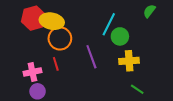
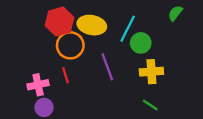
red hexagon: (33, 18) -> (60, 21), moved
yellow ellipse: (52, 21) -> (92, 25), moved
green line: (137, 89) -> (150, 105), moved

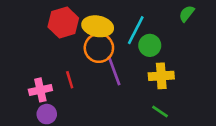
orange circle: (70, 45) -> (99, 48), moved

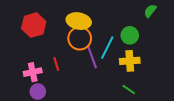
red hexagon: (63, 22) -> (34, 25), moved
cyan line: (136, 30) -> (107, 48), moved
green circle: (150, 45) -> (130, 35), moved

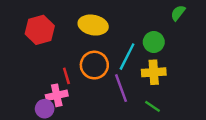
orange circle: (80, 38) -> (94, 65), moved
purple line: (92, 57) -> (121, 88), moved
pink cross: (33, 72) -> (57, 95), moved

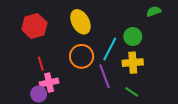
green semicircle: (178, 13) -> (154, 11), turned 32
yellow ellipse: (93, 25) -> (80, 22), turned 50
red line: (66, 76) -> (41, 64), moved

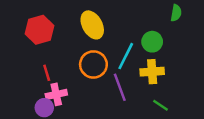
green semicircle: (154, 11) -> (176, 13), turned 120
green line: (132, 92) -> (161, 105), moved

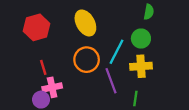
green semicircle: (176, 13) -> (149, 12), moved
green line: (161, 105) -> (135, 98), moved, turned 64

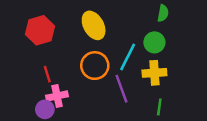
green line: (135, 98) -> (159, 107), moved

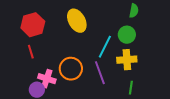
orange circle: (95, 66) -> (71, 69), moved
red line: (47, 74) -> (31, 52), moved
pink cross: (57, 96) -> (47, 79), turned 30

